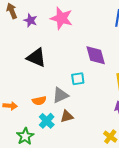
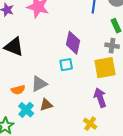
purple diamond: (96, 55) -> (73, 43), turned 30
cyan square: (78, 79) -> (66, 65), moved

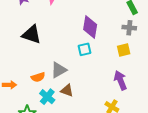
yellow square: (105, 68) -> (124, 50), size x0.6
brown triangle: (46, 105) -> (67, 90), turned 40

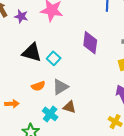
cyan square: (84, 49) -> (54, 58), moved, turned -32
orange semicircle: (38, 77) -> (38, 86), moved

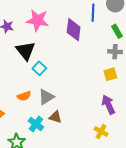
purple diamond: (90, 43) -> (74, 30), moved
black triangle: (32, 52) -> (25, 51), moved, turned 35

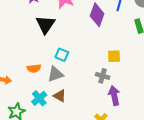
gray cross: (115, 52) -> (103, 76), moved
cyan square: (39, 68) -> (62, 55), moved, turned -32
yellow square: (110, 74) -> (114, 56), moved

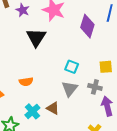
cyan square: (62, 55) -> (72, 67), moved
gray triangle: (55, 74) -> (70, 89), moved, turned -30

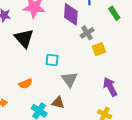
cyan square: (72, 67) -> (52, 60), moved
gray cross: (95, 87) -> (87, 33), moved, turned -32

